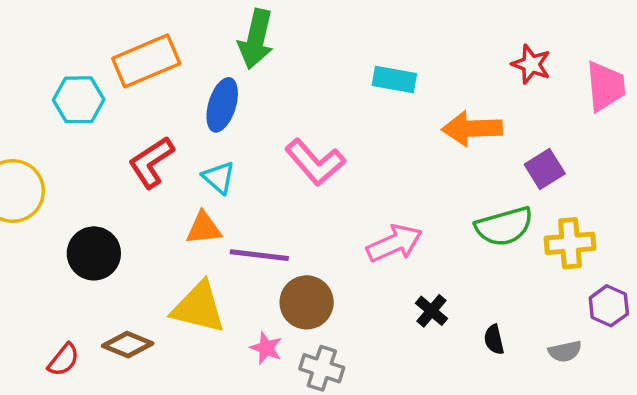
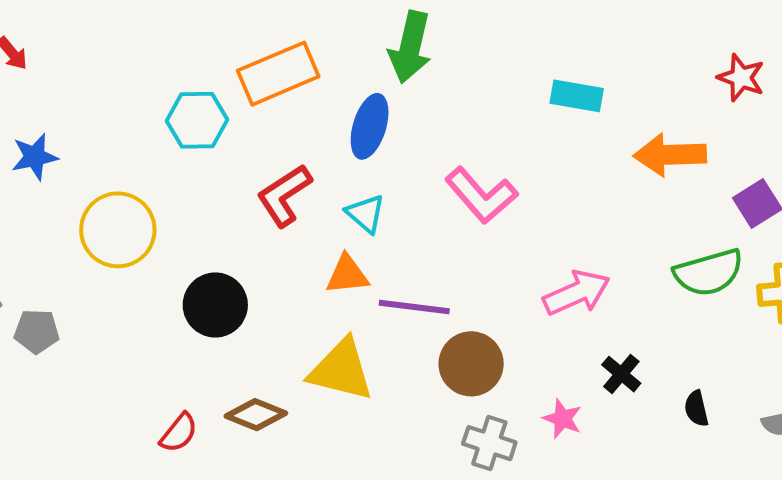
pink star: (266, 348) -> (562, 419), moved

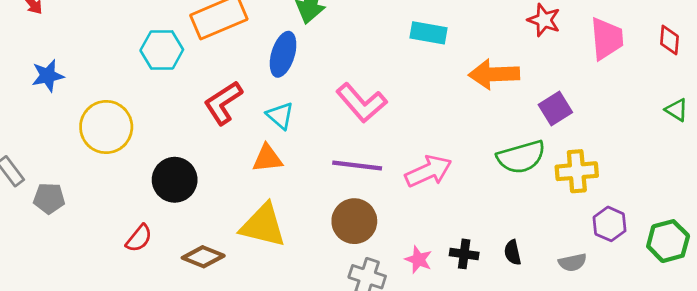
purple line: (414, 307) -> (357, 166), moved
black cross: (621, 374) -> (464, 254), moved, turned -32
red semicircle: (179, 433) -> (139, 238), moved

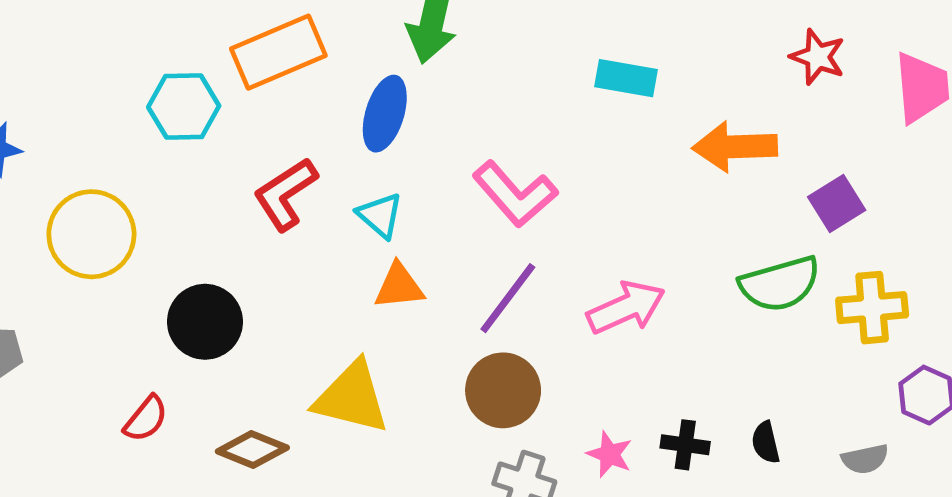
orange triangle: (267, 158) -> (399, 286), moved
purple line: (357, 166) -> (508, 298), turned -60

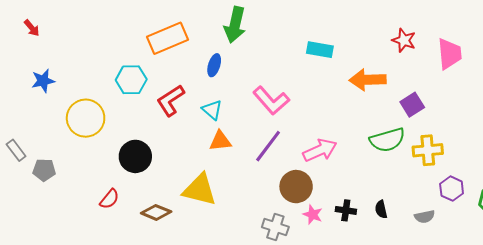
cyan hexagon: (184, 106) -> (131, 80), moved
blue ellipse: (385, 114) -> (214, 65), size x0.7
brown circle: (503, 390) -> (296, 187), moved

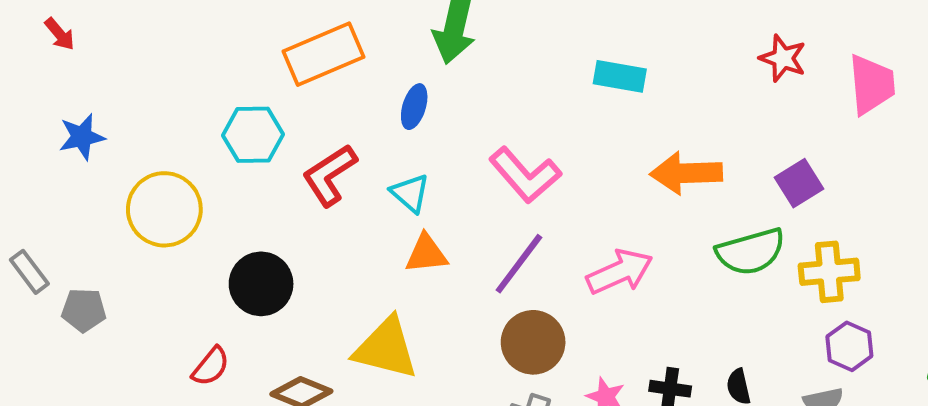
orange arrow: (368, 80) -> (686, 173), moved
brown circle: (296, 187) -> (533, 342), moved
purple hexagon: (452, 189) -> (849, 346), moved

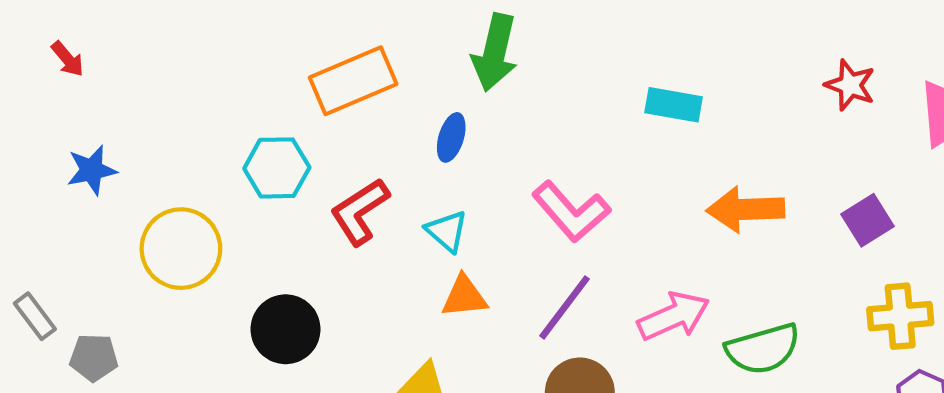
green semicircle: (751, 252) -> (763, 349), moved

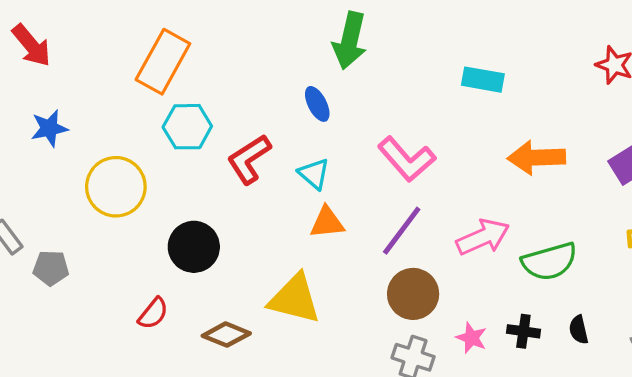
red arrow: (68, 59) -> (31, 45), size x1.6
orange rectangle: (353, 81) -> (163, 62), moved, turned -38
blue ellipse: (451, 137) -> (317, 104), turned -44

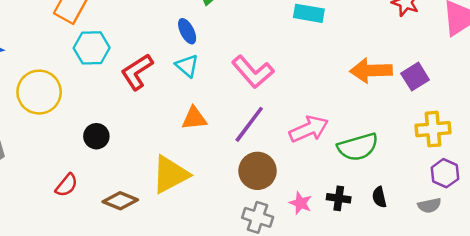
orange arrow: (536, 158) -> (371, 71), moved
cyan triangle: (314, 174) -> (187, 66), moved
black circle: (194, 247) -> (96, 136), size x0.7
yellow triangle: (294, 299) -> (170, 174), turned -42

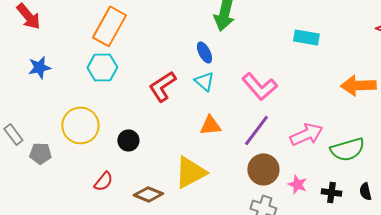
cyan hexagon: (92, 48) -> (102, 67), moved
yellow circle: (39, 92) -> (80, 125), moved
pink star: (300, 203) -> (297, 184), moved

